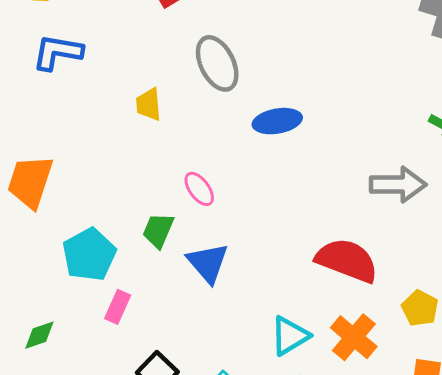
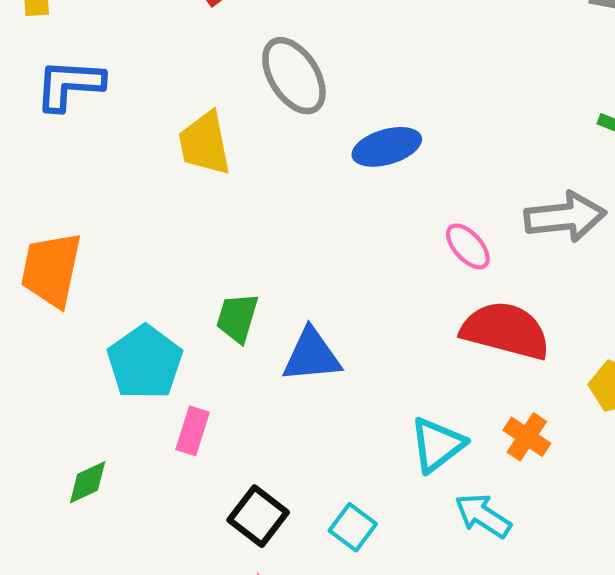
yellow trapezoid: (149, 104) -> (205, 143), size x1.4
pink ellipse: (199, 189) -> (468, 246), moved
blue triangle: (208, 263) -> (312, 355), turned -48
orange cross: (354, 337) -> (527, 437), size x0.7

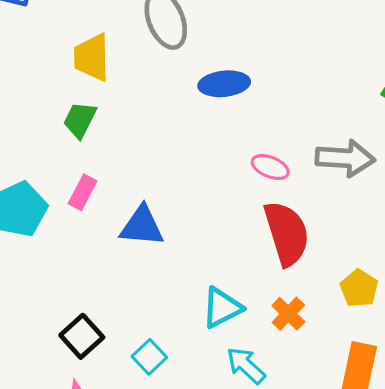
pink ellipse: (468, 246) -> (270, 167), turned -36
green trapezoid: (237, 318) -> (80, 120), moved
red semicircle: (506, 331) -> (287, 233), turned 48
pink rectangle: (193, 431) -> (83, 192), moved

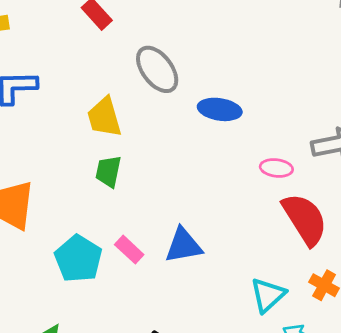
blue ellipse: (224, 84) -> (220, 109), turned 30
pink rectangle: (83, 192) -> (129, 250), moved, turned -60

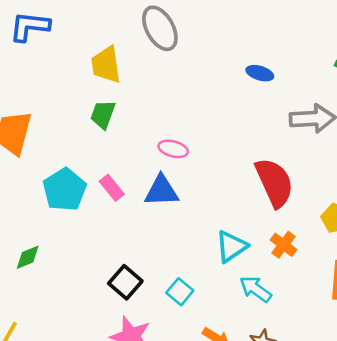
blue ellipse: (220, 109) -> (260, 73), moved, size x0.7
pink ellipse: (276, 168) -> (173, 149), moved

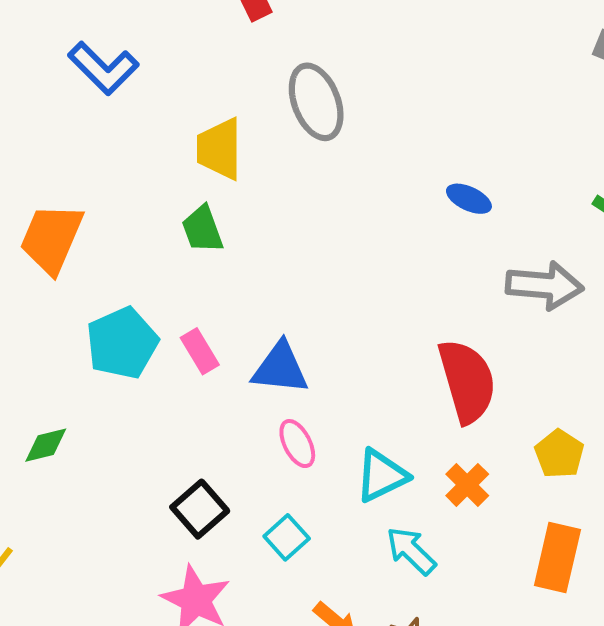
blue L-shape: (30, 26) -> (103, 68), turned -150
green trapezoid: (103, 114) -> (202, 229), turned -48
pink ellipse: (173, 149) -> (297, 444), moved, turned 40

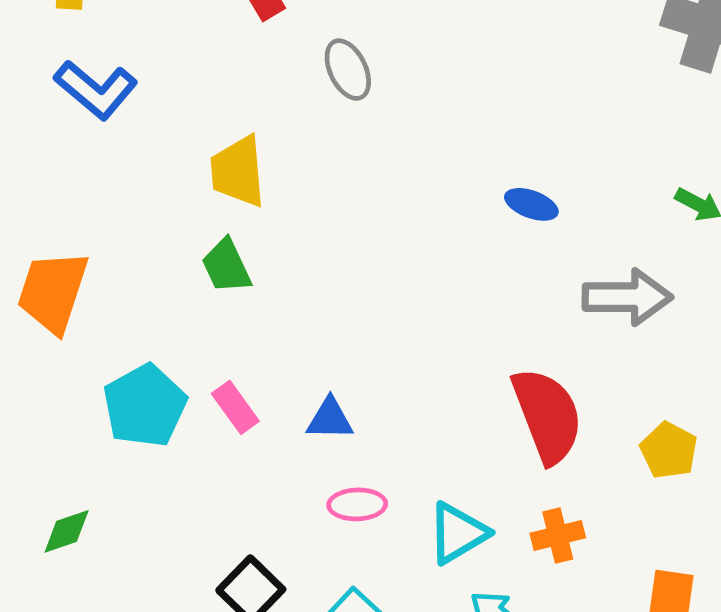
gray ellipse: (316, 102) -> (348, 70), moved, size x0.7
blue triangle: (280, 368) -> (330, 419), size x0.7
pink ellipse: (297, 444) -> (357, 504), turned -60
yellow pentagon: (559, 454) -> (669, 450), moved
orange cross: (467, 485) -> (558, 535), turned 36

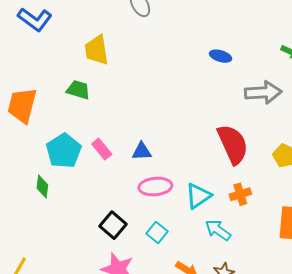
green trapezoid: (226, 266) -> (78, 90), moved, turned 135
pink ellipse: (357, 504) -> (155, 187), size x1.4
green diamond: (67, 531) -> (42, 187), moved, turned -60

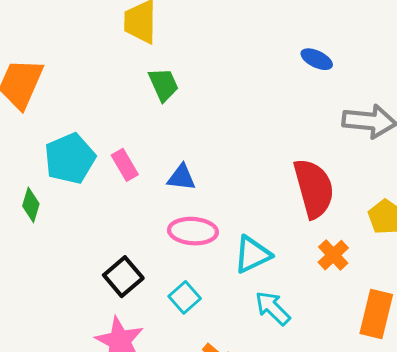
green trapezoid: (78, 90) -> (163, 85), moved, turned 40
orange cross: (240, 194) -> (333, 255), moved, turned -35

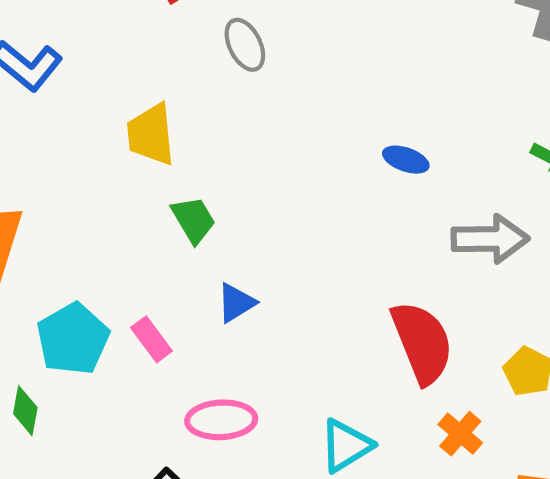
blue triangle: (181, 178) -> (236, 303), moved, turned -32
pink ellipse: (193, 231) -> (221, 420), moved

